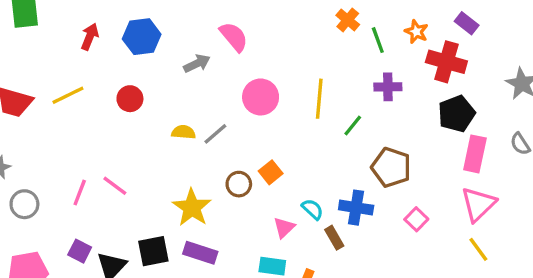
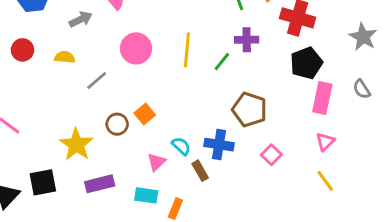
green line: (353, 125) -> (222, 62), moved
yellow semicircle: (184, 132) -> (65, 57), moved
pink triangle: (478, 204) -> (325, 142), size x0.6
purple rectangle: (200, 253) -> (100, 184), moved, turned -32

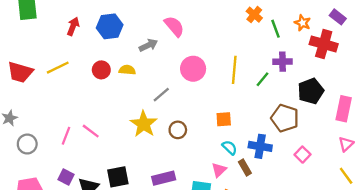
yellow semicircle: (65, 57) -> (127, 70), moved
black pentagon: (306, 63) -> (311, 91), moved
orange square: (145, 114) -> (224, 119), moved, turned 35
yellow star: (76, 145) -> (144, 124), moved
pink triangle: (156, 162) -> (219, 170), moved

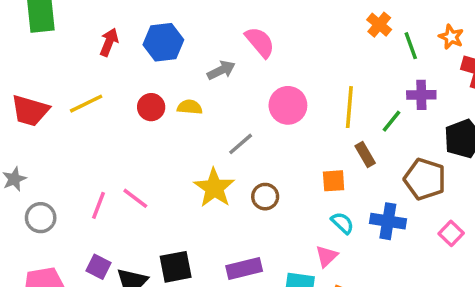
brown rectangle: (245, 168) -> (365, 154), moved

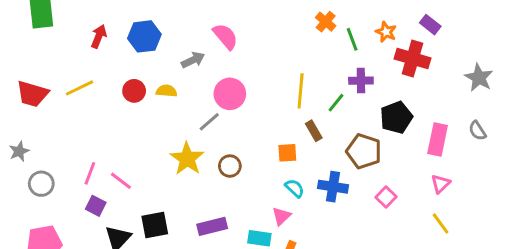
pink circle: (288, 105) -> (230, 94), moved
pink line: (135, 198) -> (121, 181), moved
purple square: (98, 267) -> (96, 206), moved

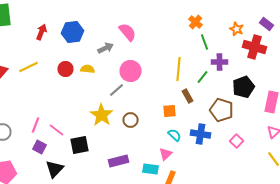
green line: (352, 39) -> (204, 42), moved
black square: (155, 225) -> (80, 145), moved

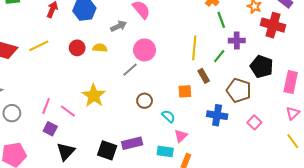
black pentagon: (244, 87) -> (262, 67), turned -30
yellow star: (102, 115) -> (94, 96), moved
cyan semicircle: (174, 135) -> (168, 116), moved
black square: (80, 145) -> (107, 150), moved, turned 30

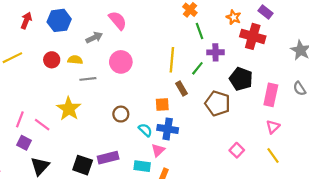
gray line: (130, 70) -> (88, 79), moved, turned 35
blue cross: (217, 115) -> (168, 129), moved
pink square: (254, 122) -> (237, 150), moved

